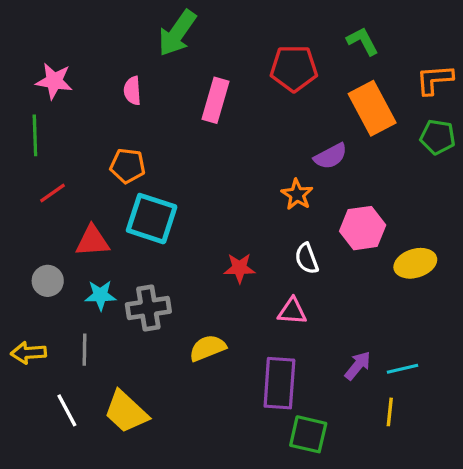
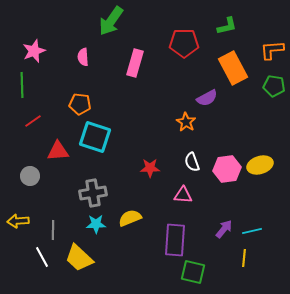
green L-shape: (363, 41) -> (227, 26), turned 105
pink star: (54, 81) -> (34, 51), turned -30
pink hexagon: (363, 228) -> (227, 169), moved
cyan star: (100, 295) -> (96, 224), moved
gray line: (84, 350) -> (53, 230), moved

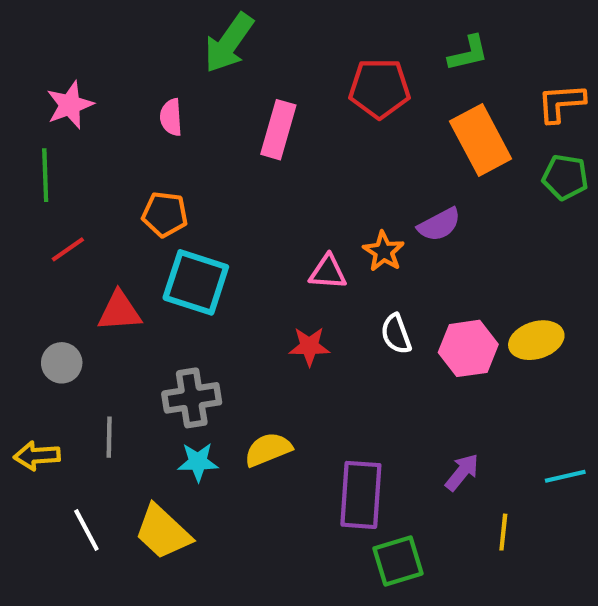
purple semicircle: (207, 98) -> (439, 225), moved
pink triangle: (183, 195) -> (328, 272), moved
gray line: (53, 230) -> (109, 437), moved
cyan line: (252, 231) -> (565, 476), moved
green square: (193, 272) -> (398, 561), turned -30

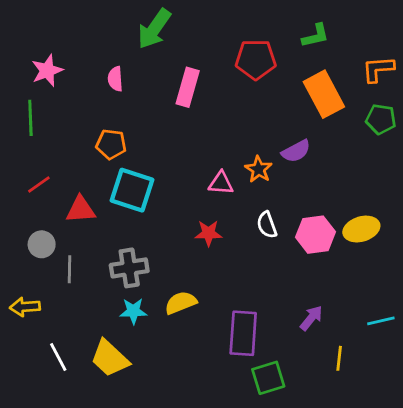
red line: (68, 249) -> (39, 185), moved
gray line: (109, 437) -> (69, 269), moved

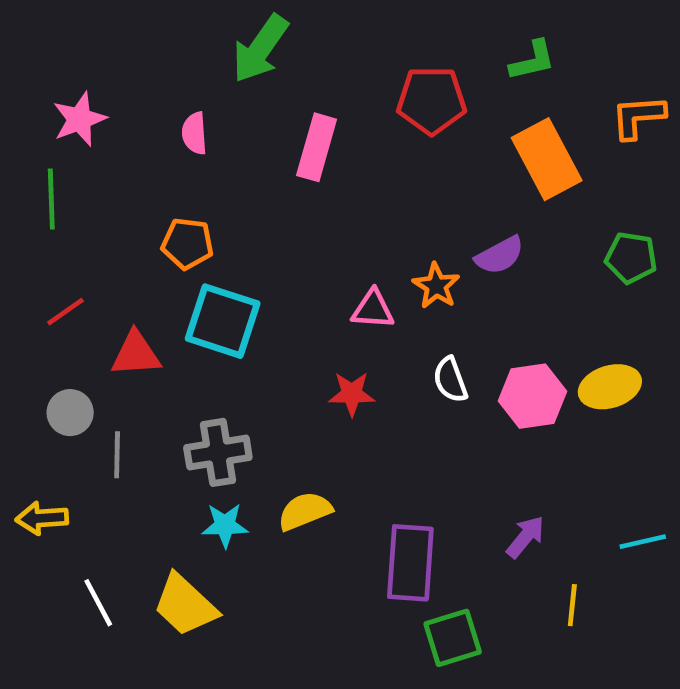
green pentagon: (381, 119) -> (631, 258), moved

